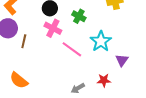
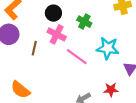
brown line: (24, 41) -> (34, 48), moved
cyan star: (101, 41) -> (108, 48), turned -30

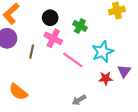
cyan star: (108, 48) -> (103, 52), turned -30
red star: (111, 90) -> (106, 78), moved

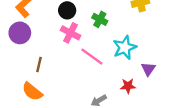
brown line: (32, 52) -> (39, 64), moved
red star: (106, 78) -> (128, 86), moved

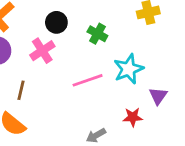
pink cross: (71, 33) -> (42, 51), moved, turned 30
pink line: (92, 57) -> (88, 80), turned -55

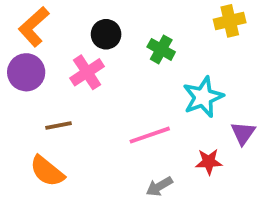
pink line: (88, 80) -> (150, 135), moved
brown line: (21, 90) -> (58, 126), turned 66

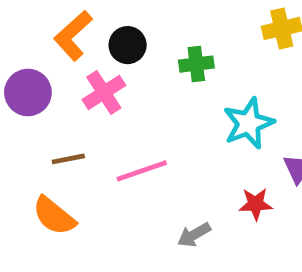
orange L-shape: (34, 27) -> (73, 36), moved
green cross: (161, 49) -> (196, 64), turned -36
pink line: (150, 135) -> (142, 171), moved

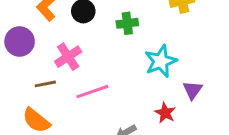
pink cross: (104, 92) -> (68, 57), moved
red star: (256, 204) -> (165, 113), turned 30

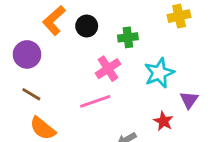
pink cross: (68, 57) -> (108, 69), moved
brown line: (45, 84) -> (31, 94), moved, turned 42

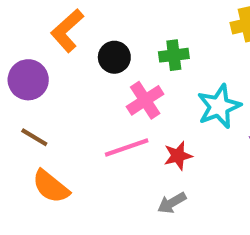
black circle: (87, 26) -> (114, 57), moved
red star: (163, 121) -> (178, 156), moved, turned 30

